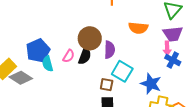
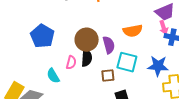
orange semicircle: (138, 28) -> (133, 31), moved
blue pentagon: (38, 50) -> (42, 36), moved
brown square: (107, 85) -> (108, 76), moved

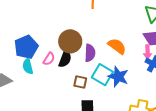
orange semicircle: (133, 31) -> (117, 46), turned -150
blue pentagon: (42, 36) -> (26, 47), moved
blue star: (158, 66) -> (118, 77), moved

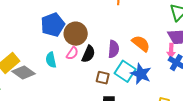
brown circle: (70, 41) -> (76, 34), moved
blue pentagon: (26, 47) -> (53, 25), moved

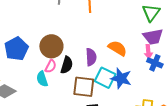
blue pentagon: (53, 25) -> (16, 49), moved
cyan semicircle: (51, 60) -> (42, 79), moved
brown square: (103, 78) -> (84, 87), size x1.6

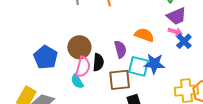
pink arrow: (148, 52) -> (175, 32), turned -56
blue cross: (155, 63) -> (184, 41), turned 35
pink semicircle: (51, 66) -> (83, 67), size x1.5

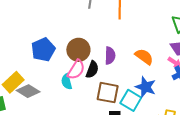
purple semicircle: (120, 49) -> (110, 56), moved
cyan square: (139, 66) -> (131, 100), moved

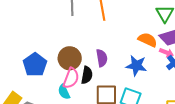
orange semicircle: (144, 57) -> (148, 40), moved
blue star: (146, 87) -> (136, 66), moved

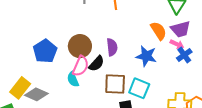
orange semicircle: (148, 40) -> (159, 31), turned 30
black semicircle: (87, 75) -> (96, 64), turned 30

